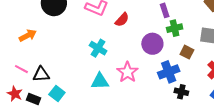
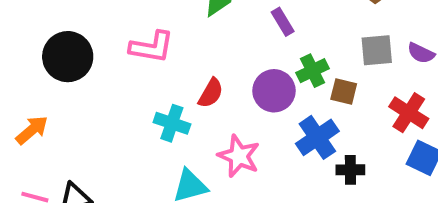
red semicircle: (122, 20) -> (211, 93), moved
green cross: (175, 28) -> (312, 71), moved

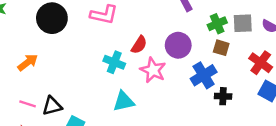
green cross: (312, 71) -> (217, 24), moved
pink star: (239, 156) -> (153, 70), moved

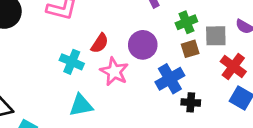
gray square: (243, 23) -> (216, 36), moved
brown square: (221, 48) -> (190, 49), turned -35

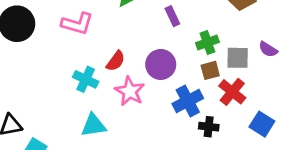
red cross: (233, 67) -> (232, 92), moved

